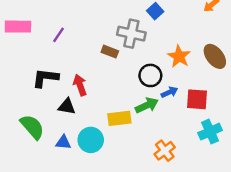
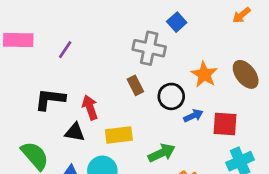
brown rectangle: (110, 52) -> (135, 85), moved, turned 42
green arrow: (147, 105) -> (162, 153), moved
yellow rectangle: (119, 118) -> (119, 135), moved

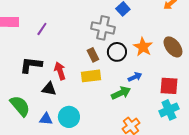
black circle: (171, 96) -> (117, 52), moved
red square: (225, 124) -> (169, 86), moved
yellow rectangle: (119, 135) -> (91, 76), moved
green arrow: (162, 153) -> (121, 93), moved

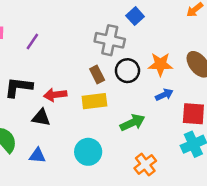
orange star: (143, 47) -> (160, 64), turned -30
red arrow: (60, 71) -> (55, 95), turned -78
blue arrow: (135, 77) -> (164, 95), moved
cyan circle: (69, 117) -> (88, 152), moved

